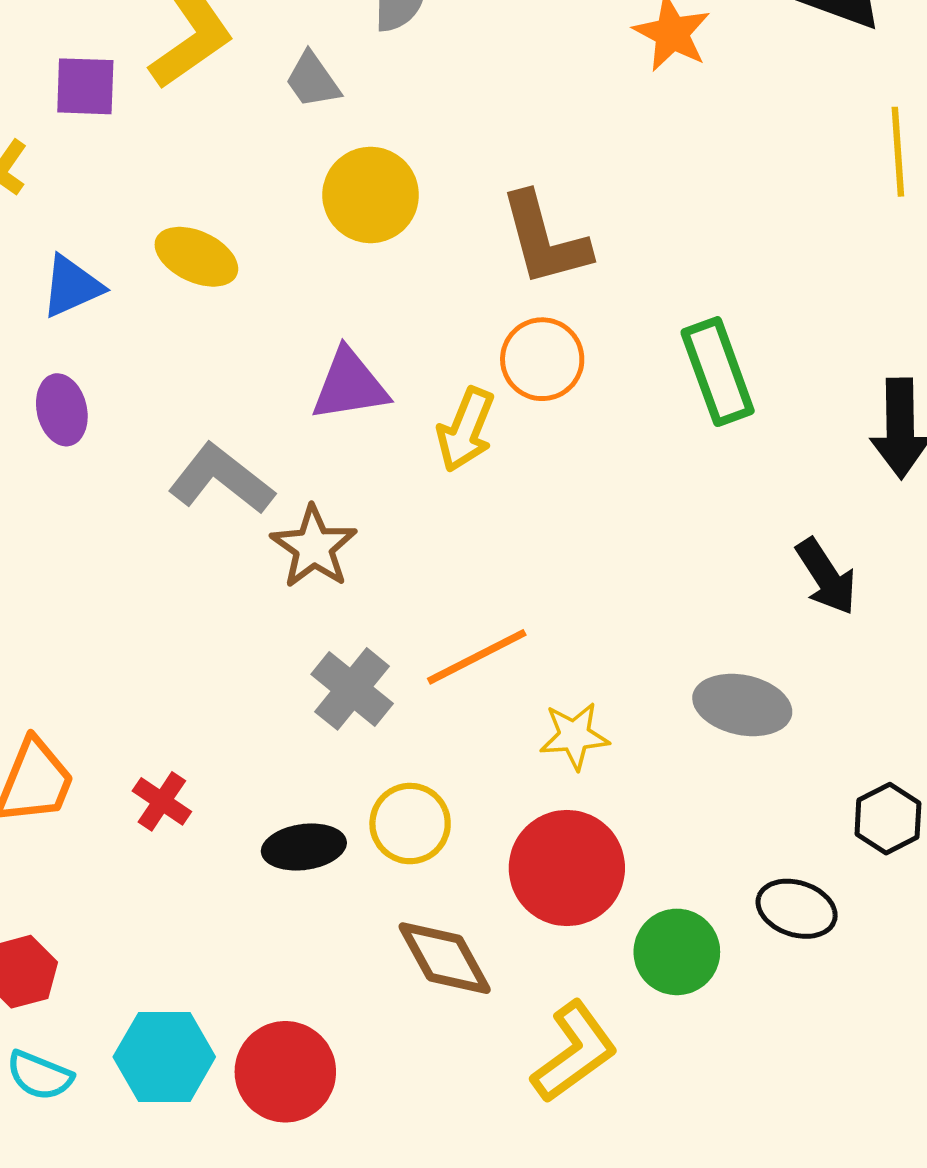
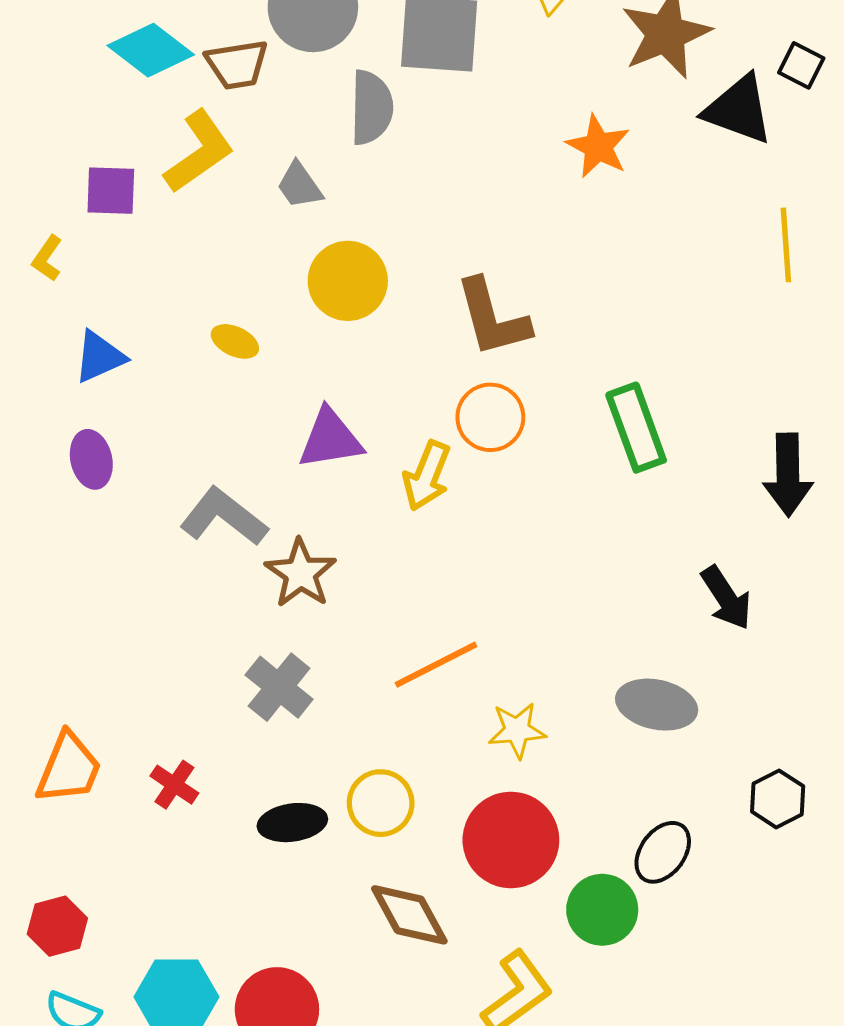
yellow ellipse: (196, 257) -> (235, 341), moved, size x0.7
gray cross: (352, 689) -> (279, 687), moved
black ellipse: (797, 909) -> (663, 852), moved, turned -72

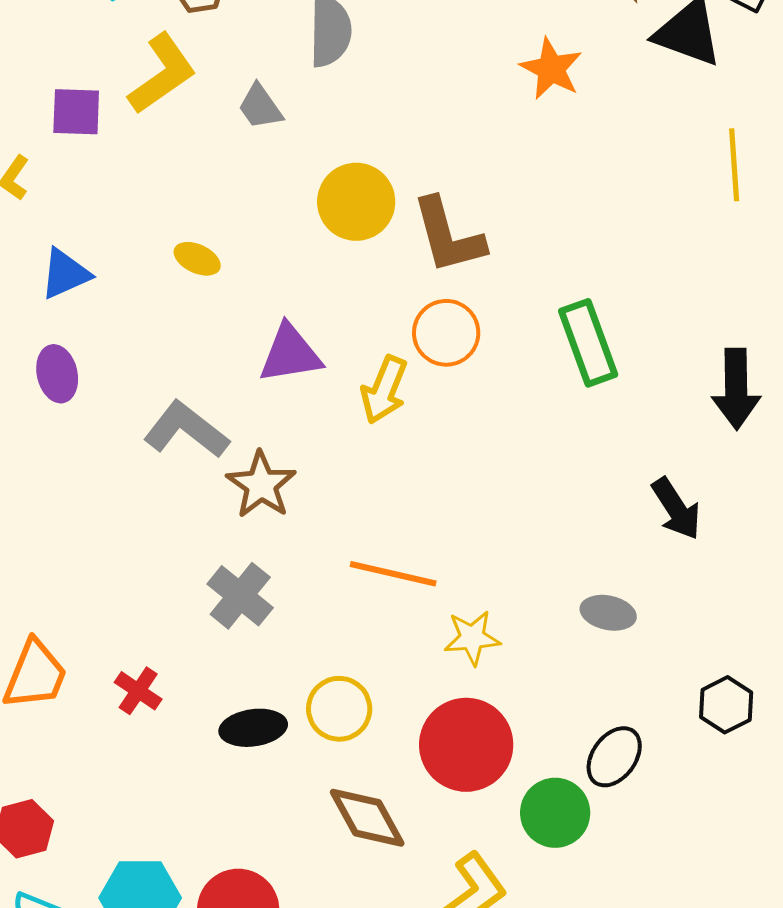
yellow circle: (348, 281) -> (356, 202), moved
orange line: (436, 665) -> (393, 574), turned 40
gray ellipse: (657, 705) -> (608, 613), size x0.7

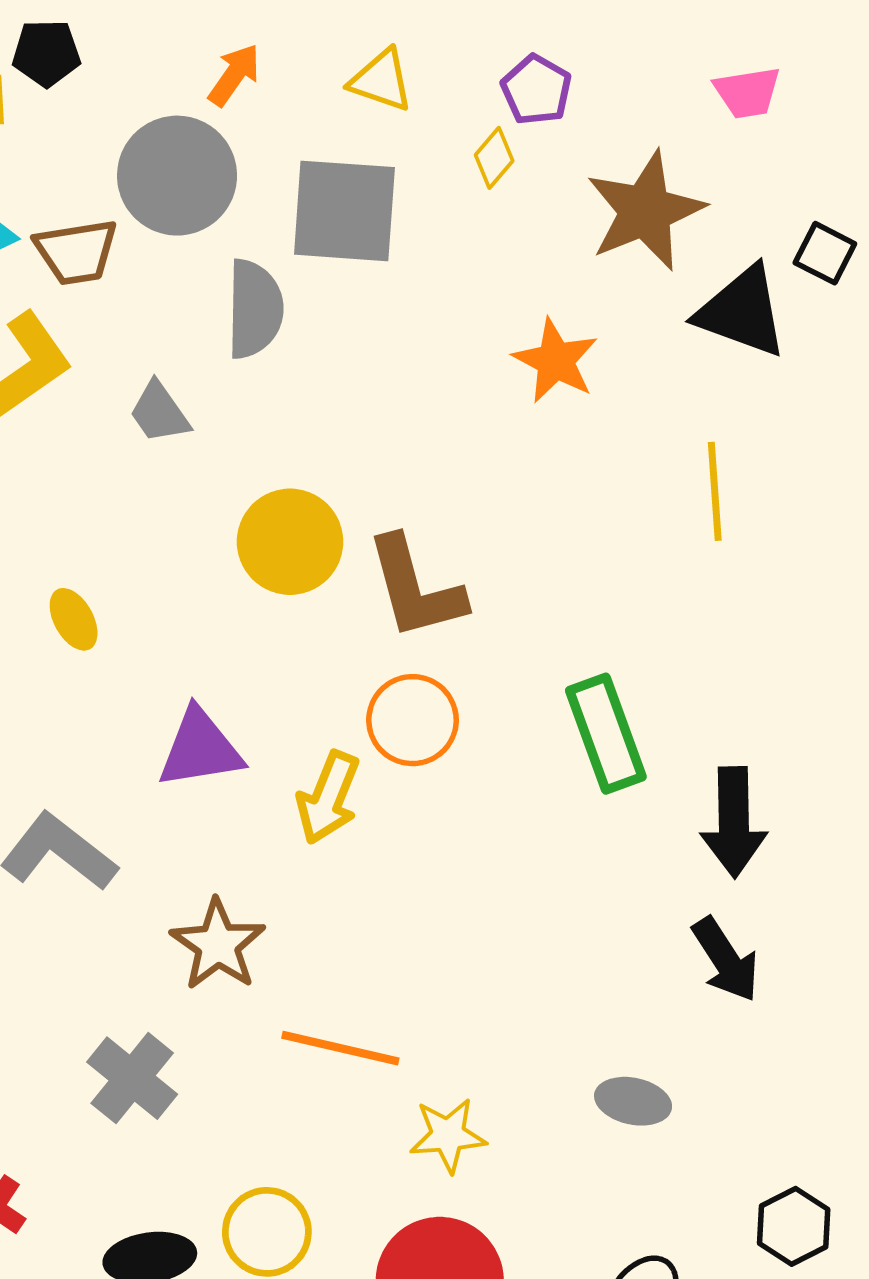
yellow line: (734, 165) -> (715, 491), moved
yellow ellipse: (197, 259) -> (74, 619), turned 36
black arrow: (736, 389) -> (734, 822), moved
brown star: (261, 485) -> (218, 945), moved

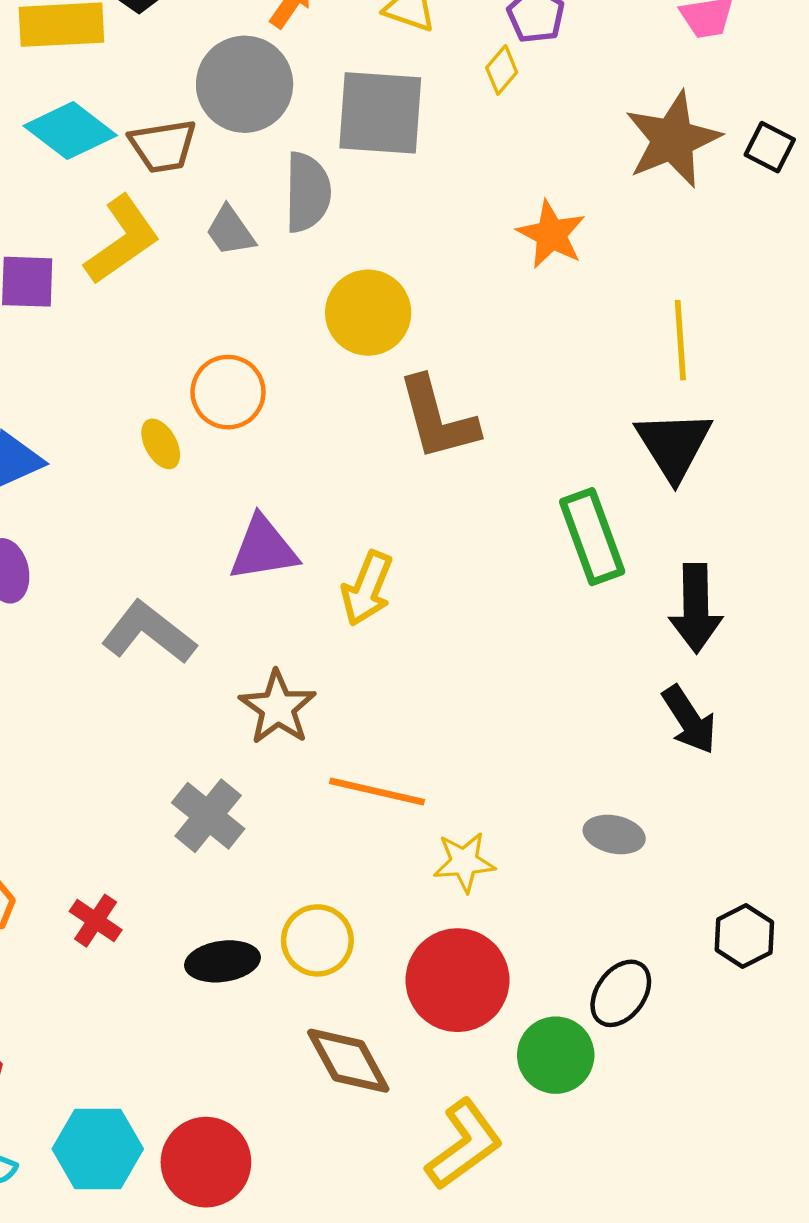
brown star: (645, 211) -> (673, 139), moved
black triangle: (742, 312) -> (674, 445), moved, turned 38
gray trapezoid: (159, 412) -> (230, 231), moved
yellow circle: (290, 542) -> (368, 313), moved
orange circle: (413, 720) -> (228, 392), moved

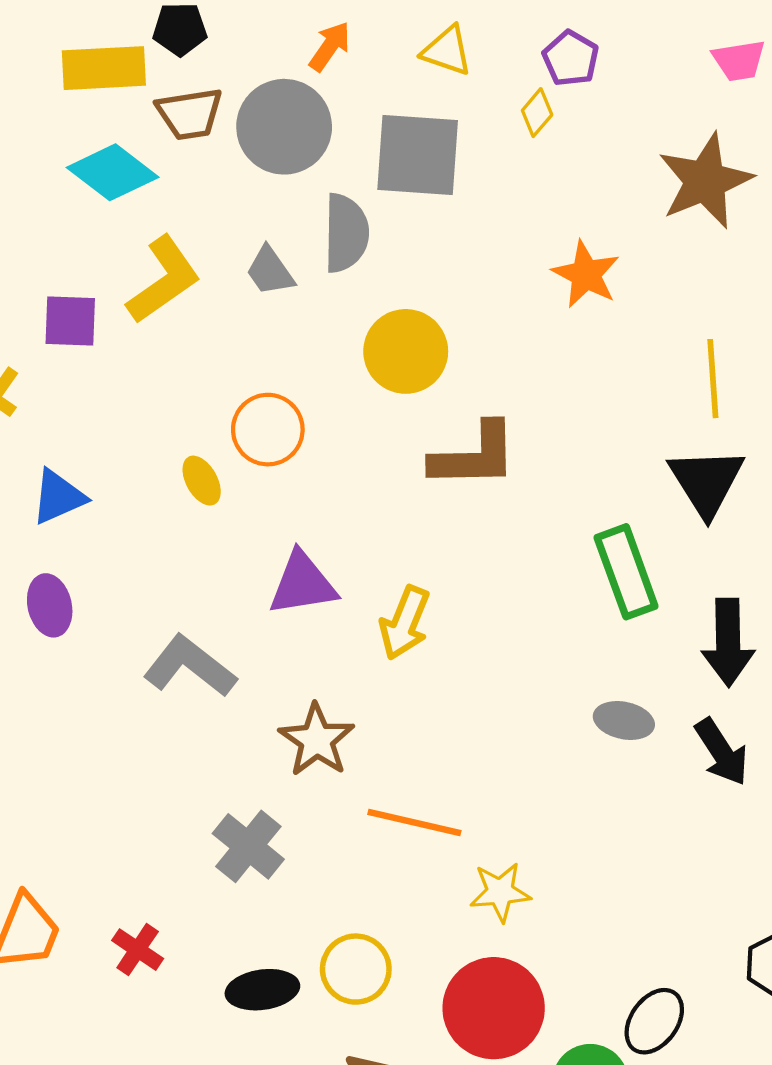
brown trapezoid: (163, 146) -> (190, 114), moved
brown L-shape: (438, 419) -> (474, 456), turned -76
gray ellipse: (614, 834) -> (624, 720), moved

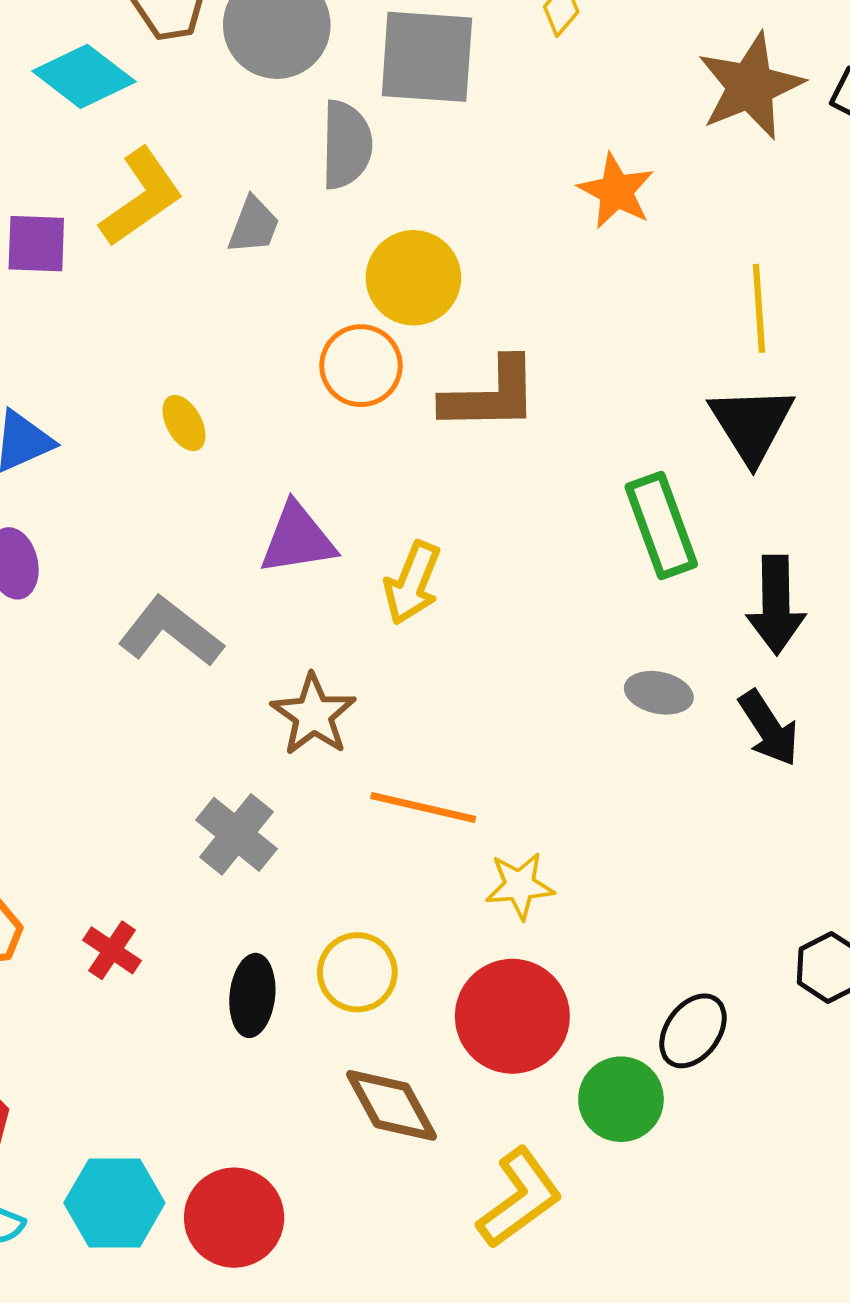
gray trapezoid: (270, 271) -> (254, 225), moved, turned -124
orange circle: (268, 430) -> (361, 366), moved
black ellipse: (262, 990) -> (252, 995), turned -76

